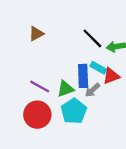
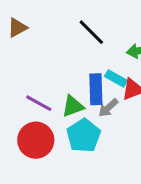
brown triangle: (36, 34) -> (17, 28), moved
black line: (92, 38) -> (91, 32), moved

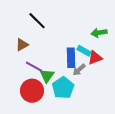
brown triangle: (17, 28) -> (22, 45), moved
black line: (91, 32) -> (37, 21), moved
green triangle: (73, 106) -> (47, 76), moved, turned -35

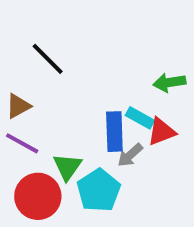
purple line: (34, 67) -> (22, 143), moved

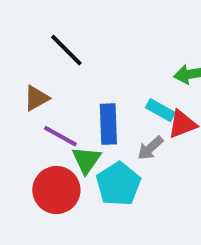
blue rectangle: (114, 132) -> (108, 124), moved
purple line: (22, 143) -> (60, 136), moved

